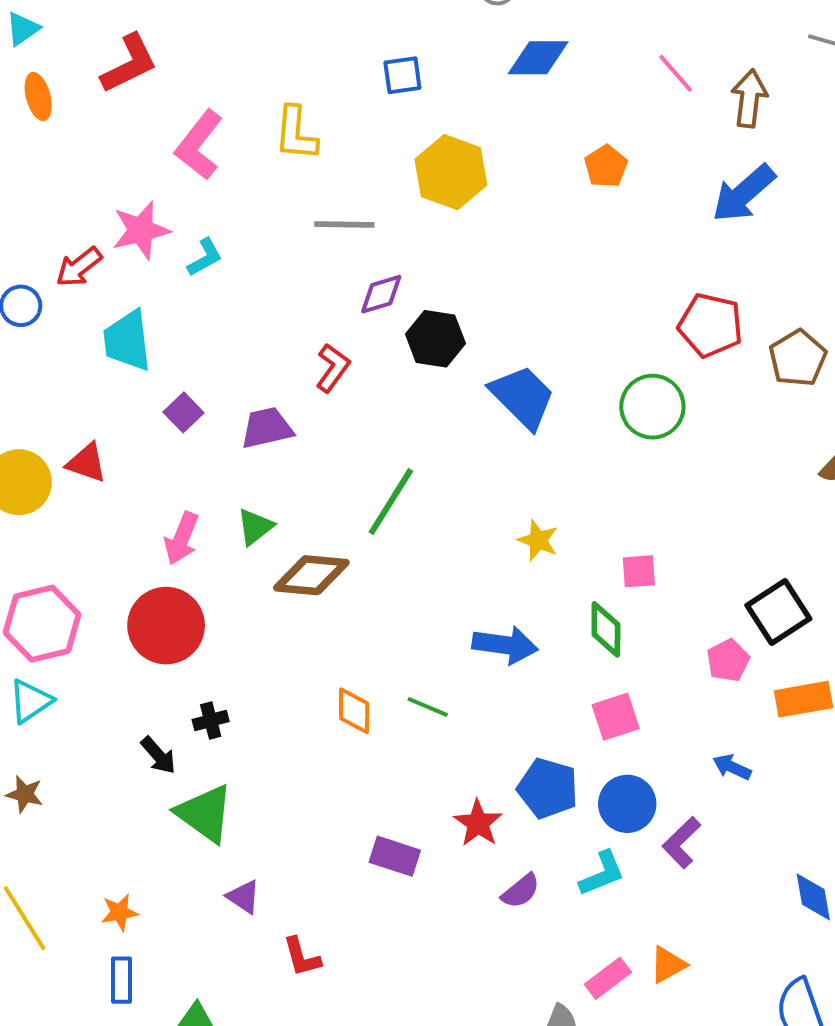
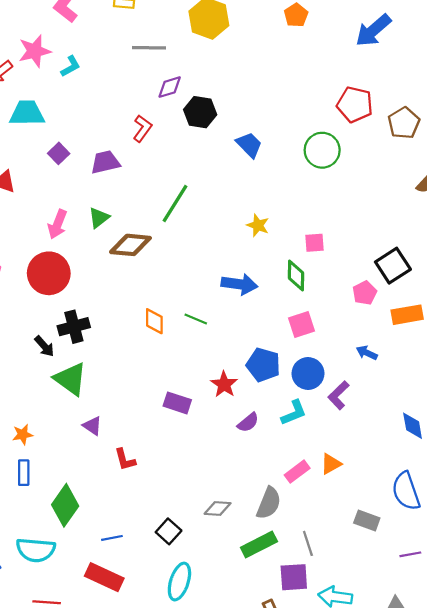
cyan trapezoid: (127, 341) -> (27, 113), turned 96
blue trapezoid: (523, 397) -> (249, 145), size x0.7
black cross: (211, 721) -> (74, 327), size x1.6

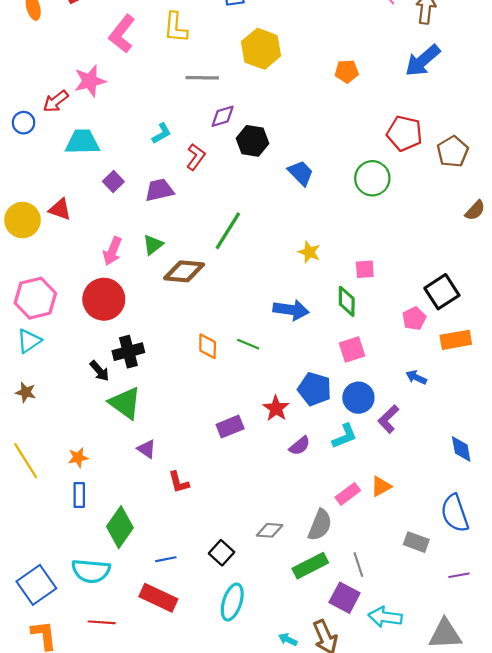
orange pentagon: (296, 15) -> (347, 71), moved, turned 30
cyan L-shape: (71, 66) -> (162, 133), moved
purple rectangle: (177, 403) -> (230, 427), turned -40
purple square: (294, 577) -> (345, 598), turned 32

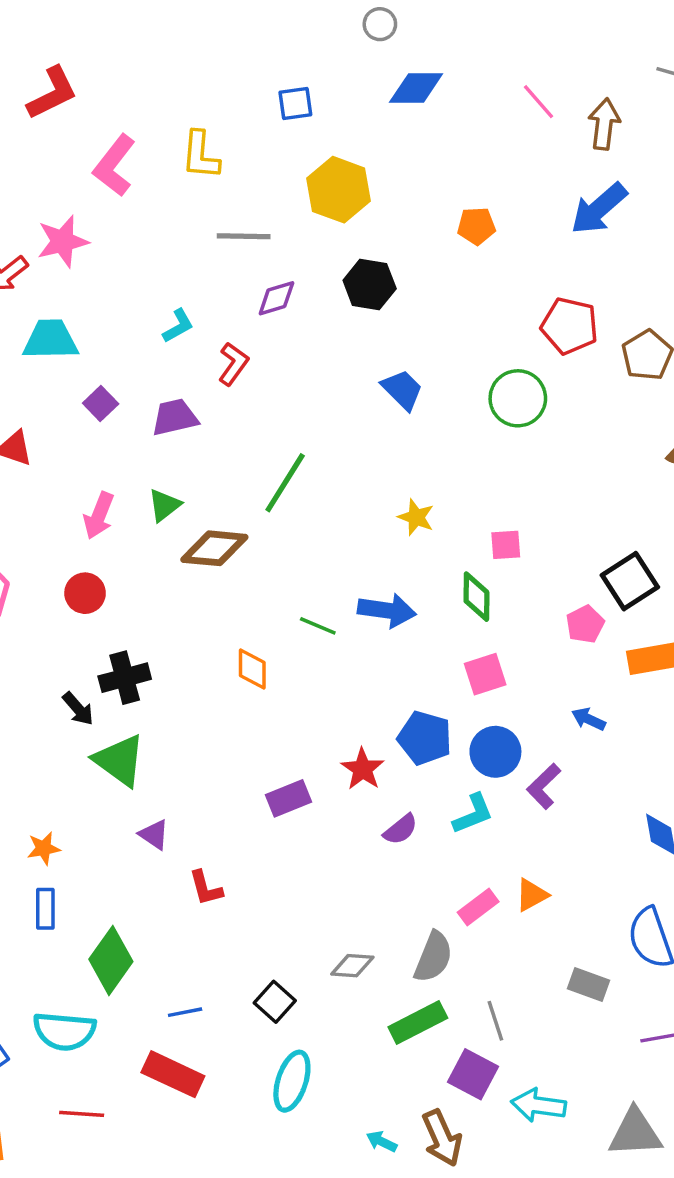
black hexagon: (253, 141) -> (370, 285), moved
red circle: (104, 299) -> (85, 593), size x0.6
green line: (248, 344) -> (318, 626), moved

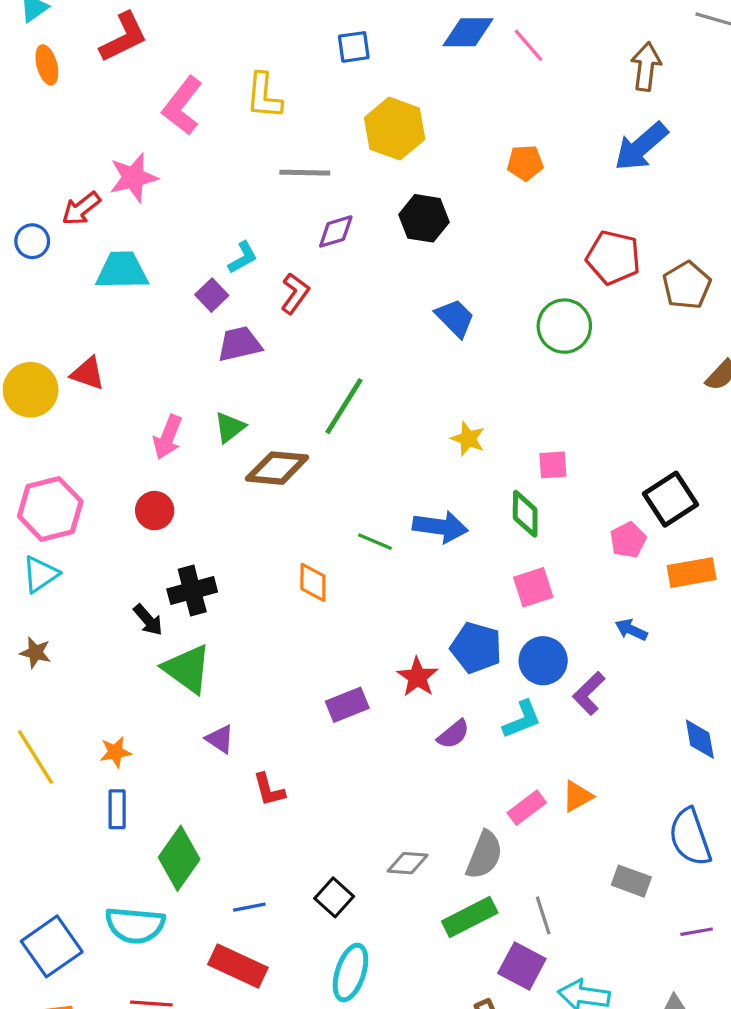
pink line: (539, 102) -> (528, 45), moved
purple square: (101, 403) -> (212, 295), moved

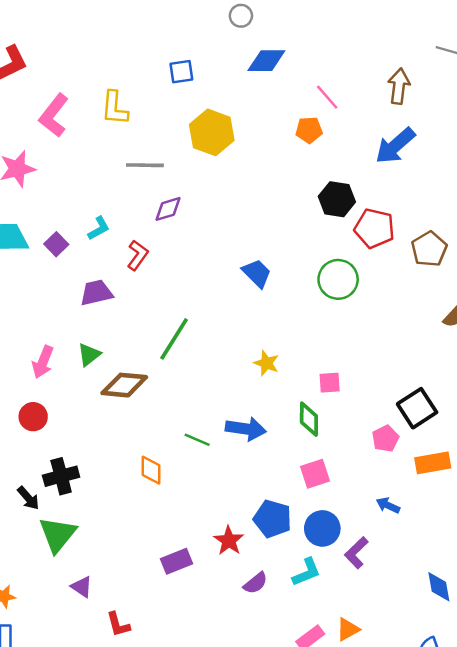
pink line: (528, 45) -> (327, 97), moved
orange pentagon: (525, 163) -> (309, 130), moved
black hexagon: (424, 218) -> (337, 199), moved
purple square: (212, 295) -> (56, 244), moved
green triangle: (187, 669) -> (57, 535), turned 33

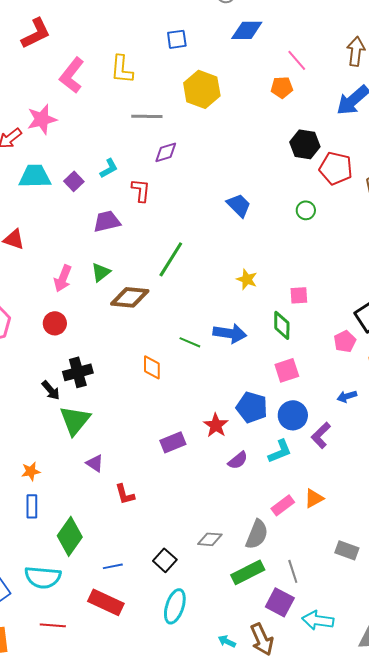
red L-shape: (138, 255) -> (141, 190), turned -30
green circle: (338, 279) -> (306, 210), size x0.6
blue arrow: (388, 505) -> (347, 396), turned -42

